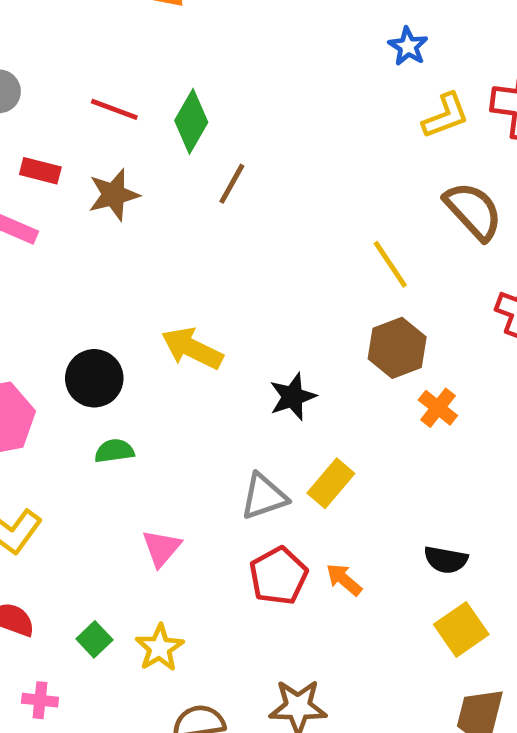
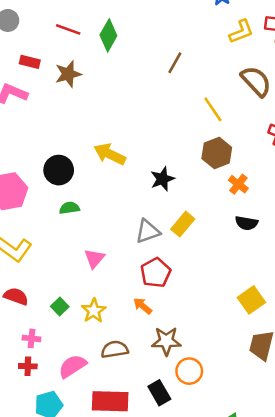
brown line: (232, 184) -> (175, 63), moved
black semicircle: (446, 560) -> (246, 223), moved
orange arrow: (344, 580) -> (143, 306), moved

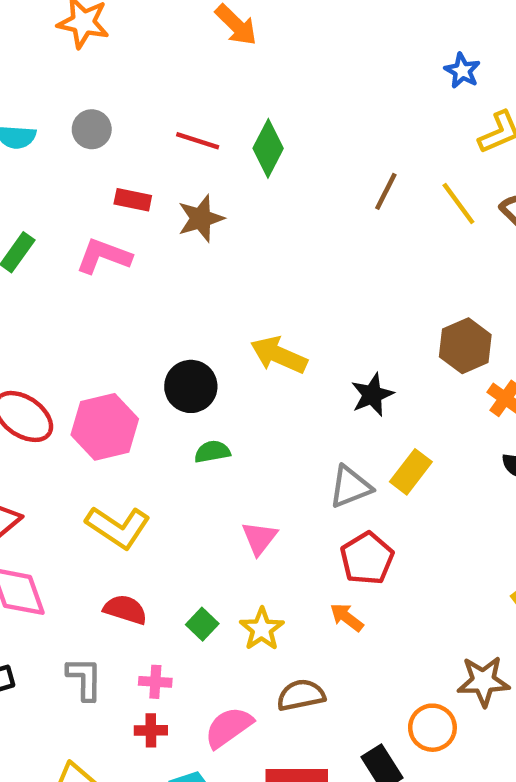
yellow line: (213, 109) -> (458, 204), moved
brown star: (166, 341) -> (483, 681), moved

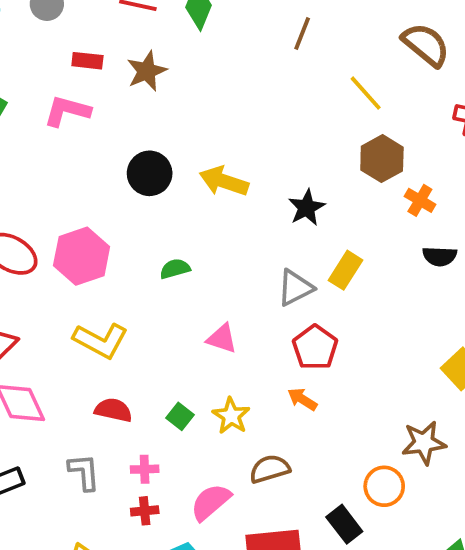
yellow line: (458, 204) -> (366, 93), moved
black circle: (191, 386) -> (150, 173), moved
pink triangle: (259, 538) -> (222, 339), turned -44

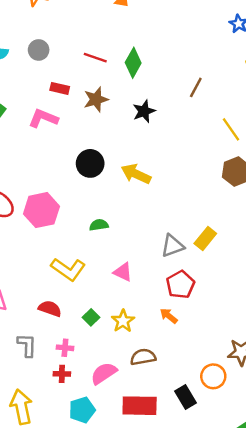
black star: (307, 208) -> (144, 111), moved
yellow L-shape: (101, 340) -> (68, 269), moved

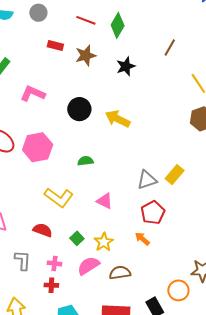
pink L-shape: (43, 118) -> (33, 94), moved
pink semicircle: (104, 373) -> (88, 266), moved

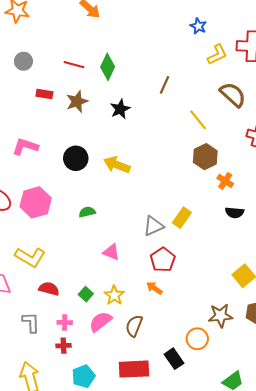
yellow L-shape: (59, 198) -> (30, 257), moved
brown semicircle: (120, 273) -> (134, 326), turned -55

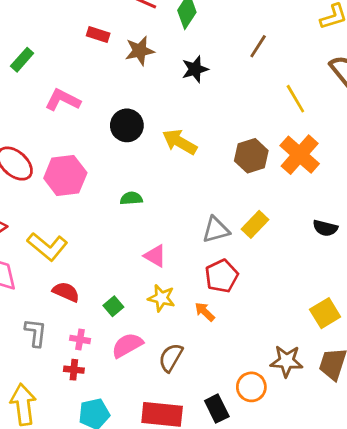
brown hexagon: (205, 157) -> (251, 156), moved
orange cross: (225, 181) -> (300, 155), moved, size x1.8
yellow star: (114, 295) -> (161, 298), moved, turned -30

